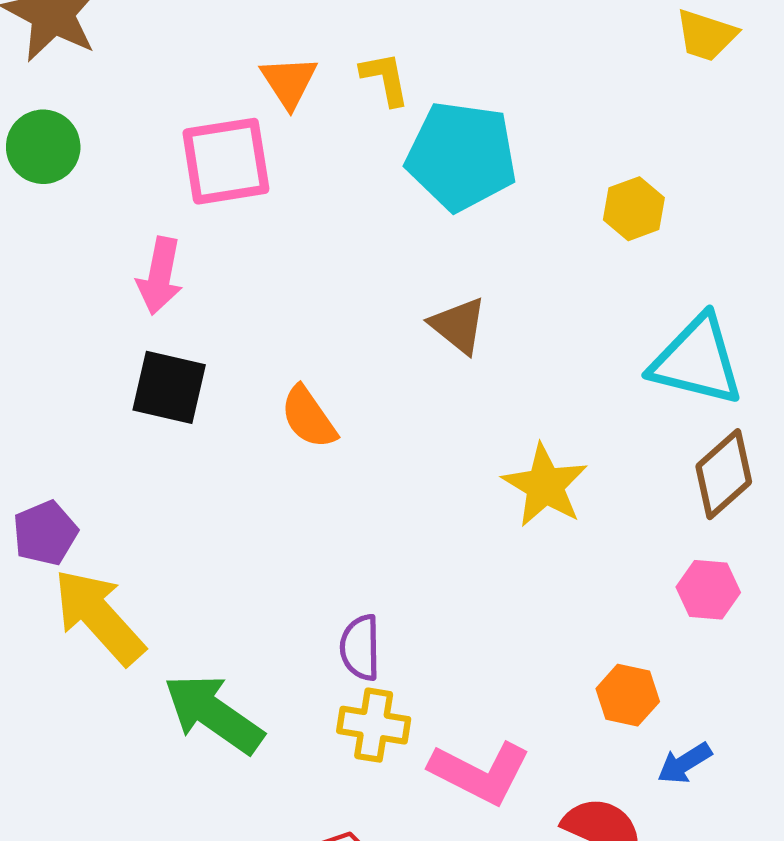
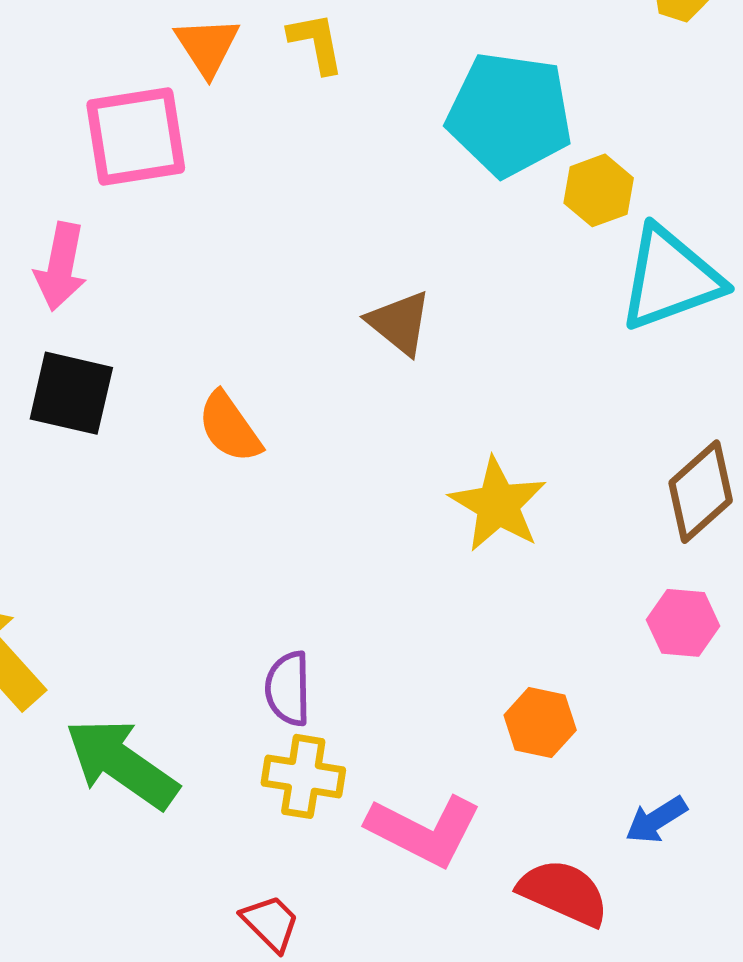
cyan pentagon: (461, 156) -> (510, 114), moved
cyan triangle: (697, 361) -> (670, 278), moved, turned -34
orange hexagon: (628, 695) -> (540, 723), moved

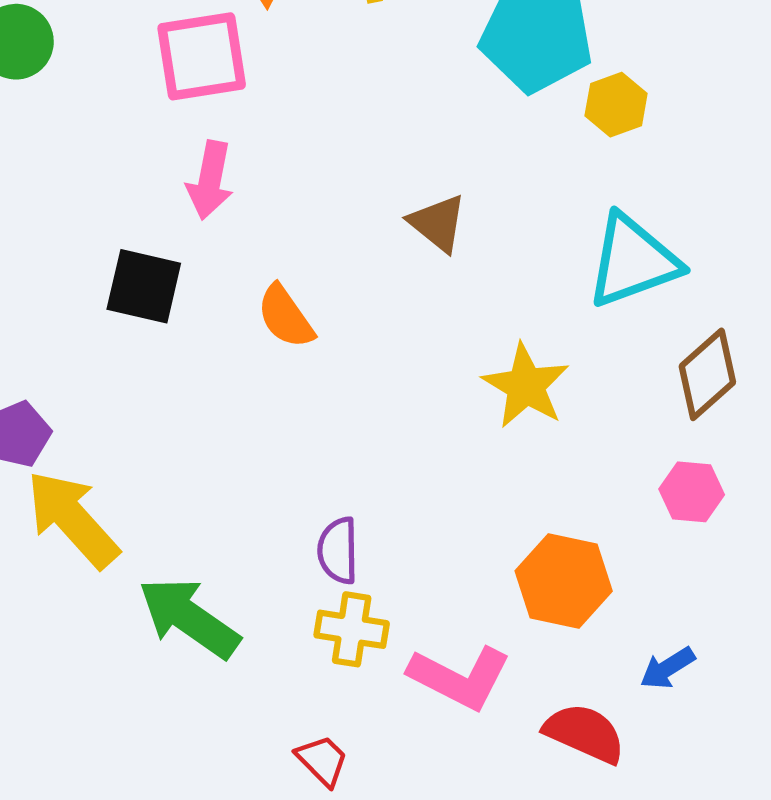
pink arrow: (61, 267) -> (210, 180), moved
cyan triangle: (670, 278) -> (633, 261), moved
orange hexagon: (540, 723) -> (564, 581), size x1.5

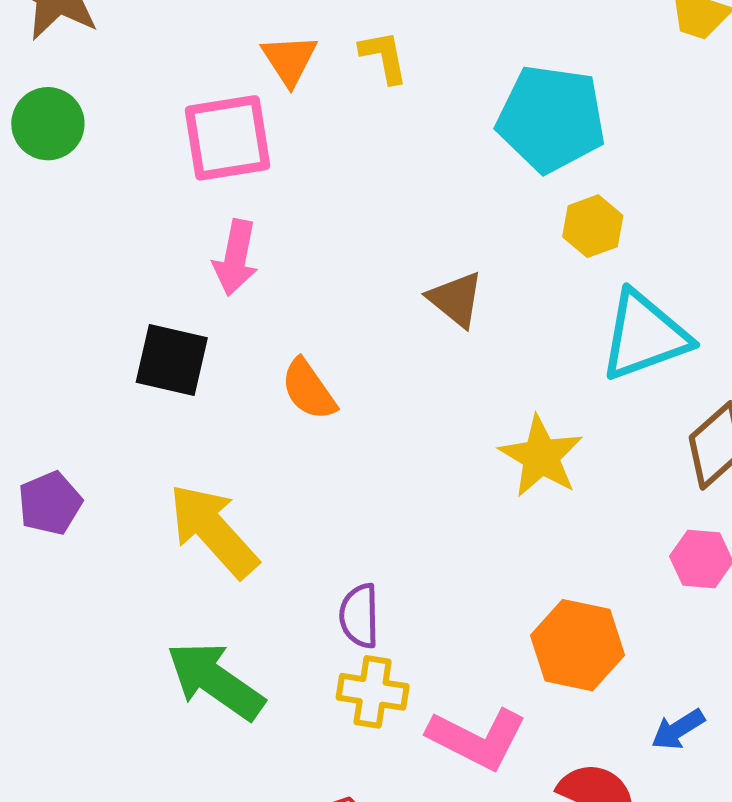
yellow hexagon: (616, 105) -> (593, 226), moved
yellow arrow: (73, 519) -> (213, 531), moved

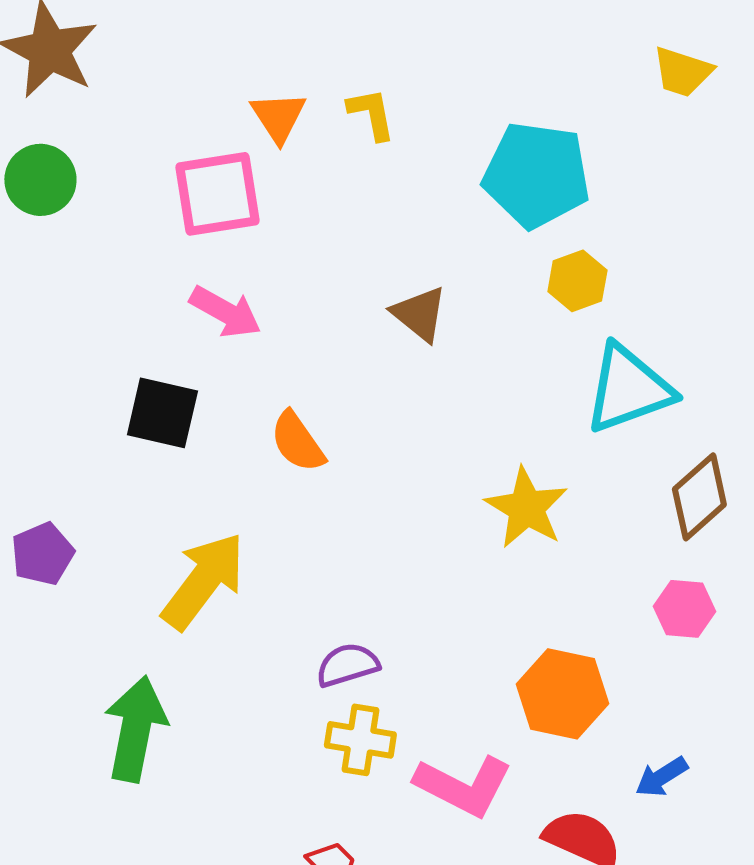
pink arrow: (236, 258) -> (225, 312), turned -72
brown triangle: (456, 299) -> (419, 314), moved
yellow arrow: (213, 531) -> (203, 581), turned 79
purple semicircle: (359, 616) -> (347, 665), turned 74
green arrow: (215, 681) -> (135, 729), moved, turned 66

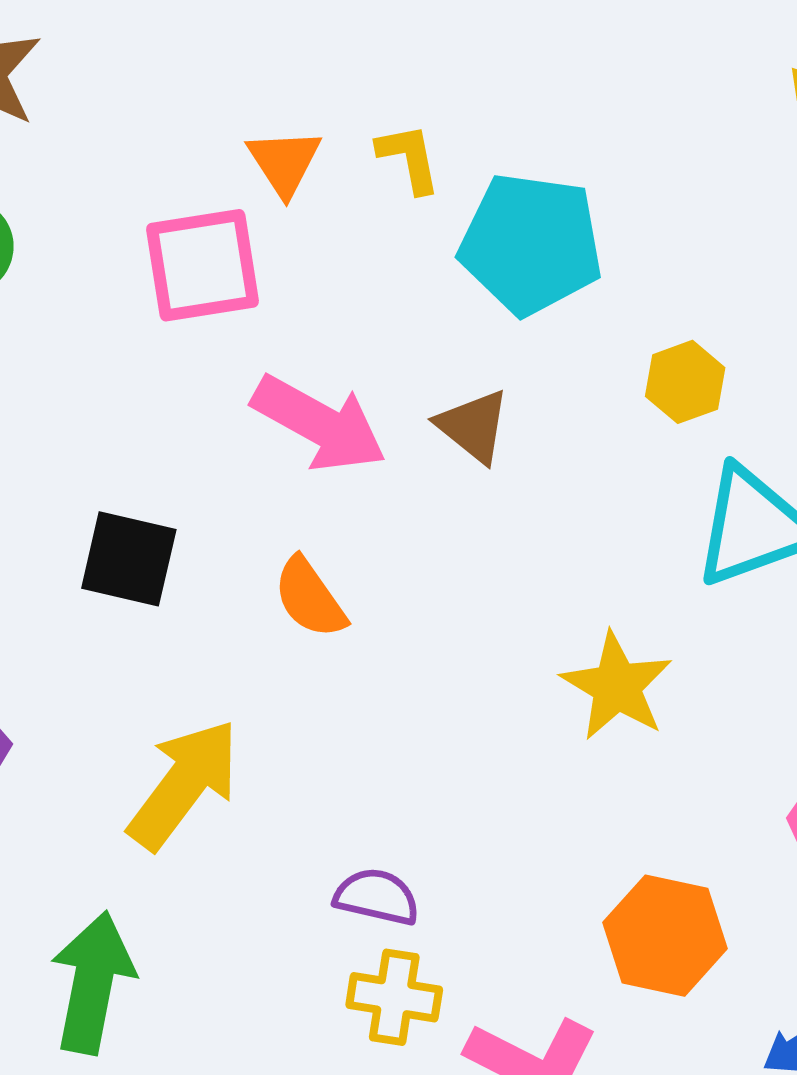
cyan pentagon: (536, 175) -> (531, 244), moved
pink arrow: (225, 312) -> (319, 423), moved, size x1.4
purple semicircle: (347, 665) -> (377, 897), turned 30

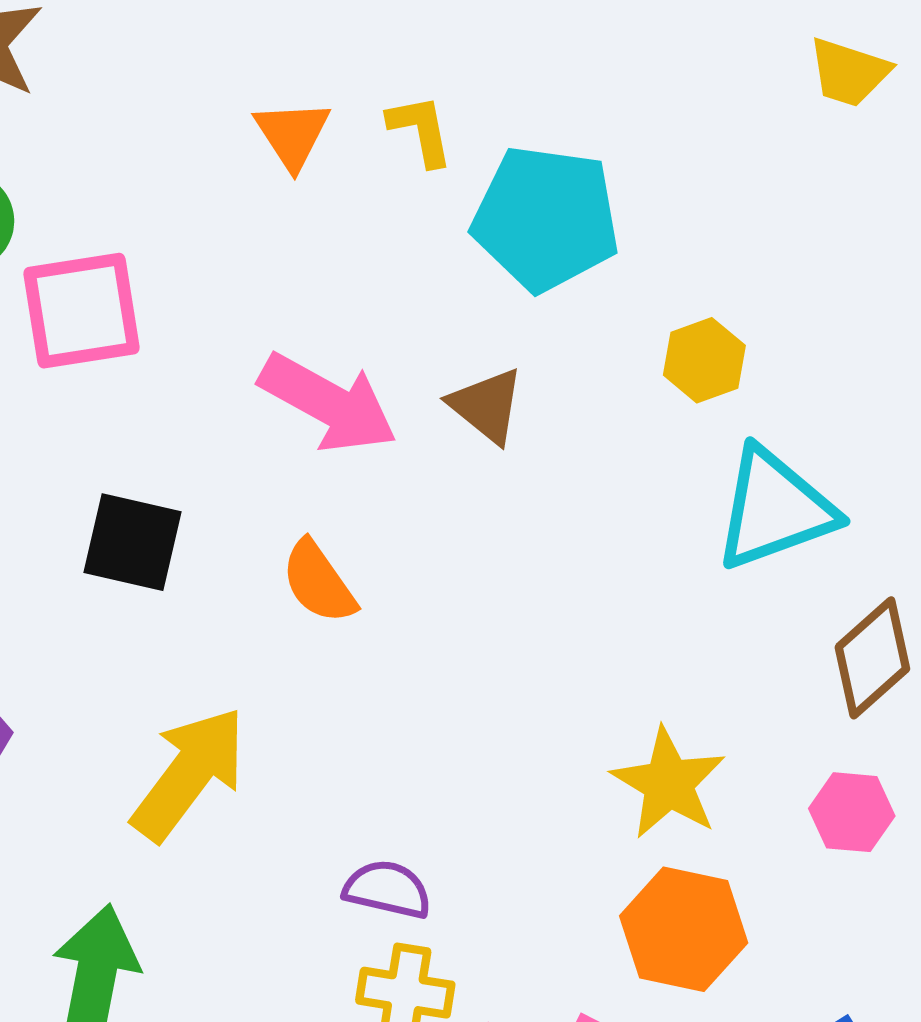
pink square: (203, 265) -> (82, 311), moved
yellow star: (617, 686) -> (669, 783), moved

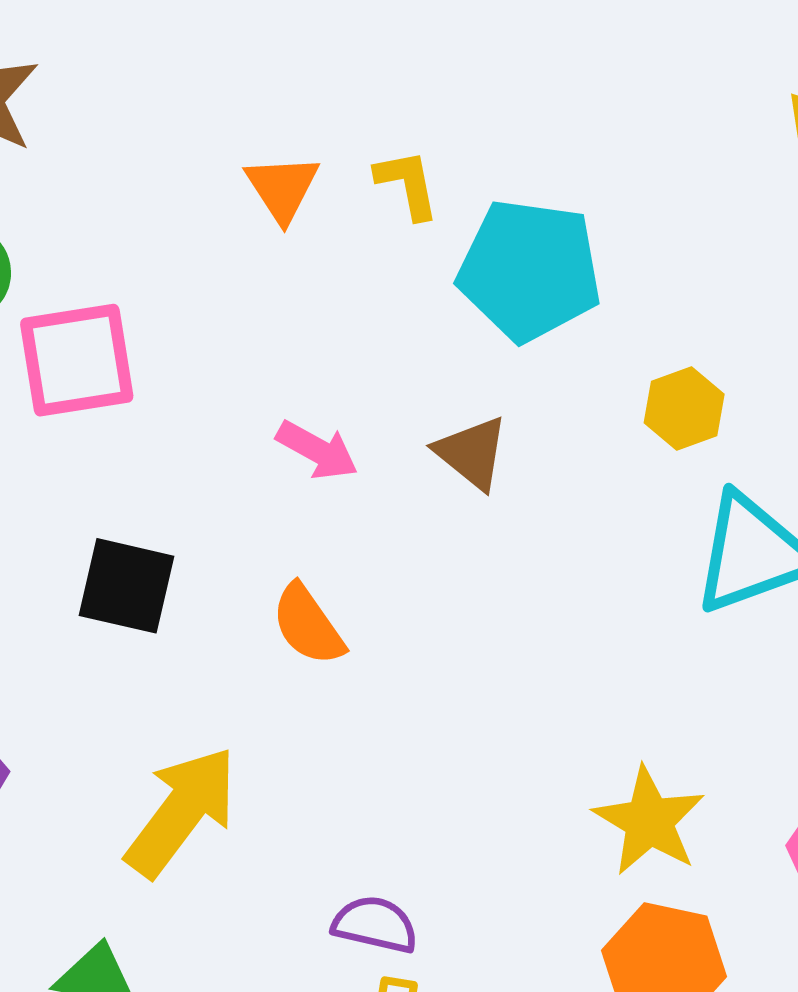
pink arrow: (328, 403) -> (317, 450), size x0.6

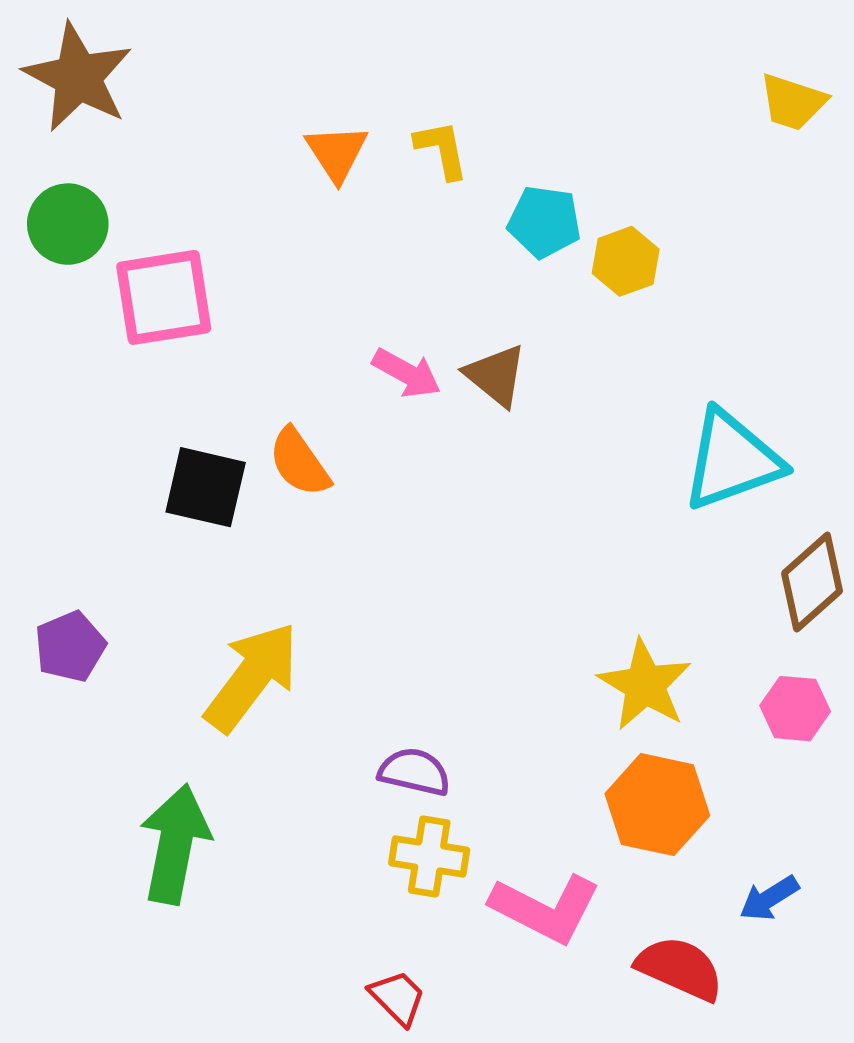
cyan pentagon: (530, 270) -> (544, 222), size x0.6
yellow hexagon: (684, 408) -> (626, 261), moved
pink arrow: (317, 450) -> (407, 373), moved
orange semicircle: (308, 625) -> (299, 462), moved

